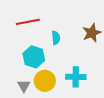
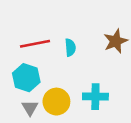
red line: (28, 22) -> (35, 44), moved
cyan hexagon: (34, 57) -> (26, 78), moved

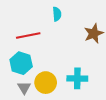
cyan semicircle: (70, 47) -> (57, 14), moved

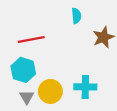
cyan semicircle: (57, 14) -> (76, 16), moved

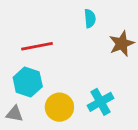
cyan cross: (85, 87) -> (100, 102), turned -30
gray triangle: (27, 97) -> (14, 114), moved, turned -49

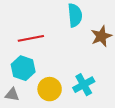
cyan semicircle: (90, 18) -> (75, 15), size x1.5

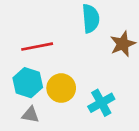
yellow circle: (50, 89) -> (61, 88), moved
gray triangle: (12, 95) -> (30, 115), moved

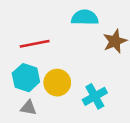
cyan semicircle: (91, 18) -> (85, 17), turned -84

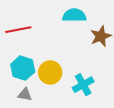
red line: (35, 44) -> (18, 30), moved

